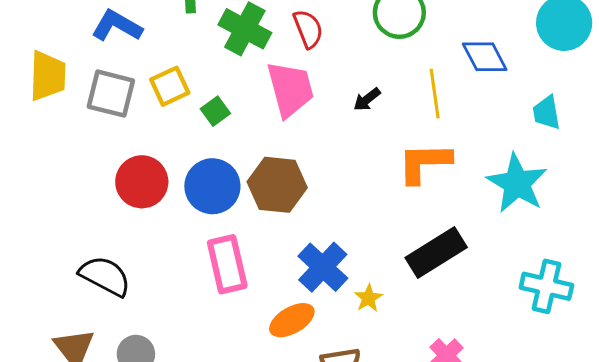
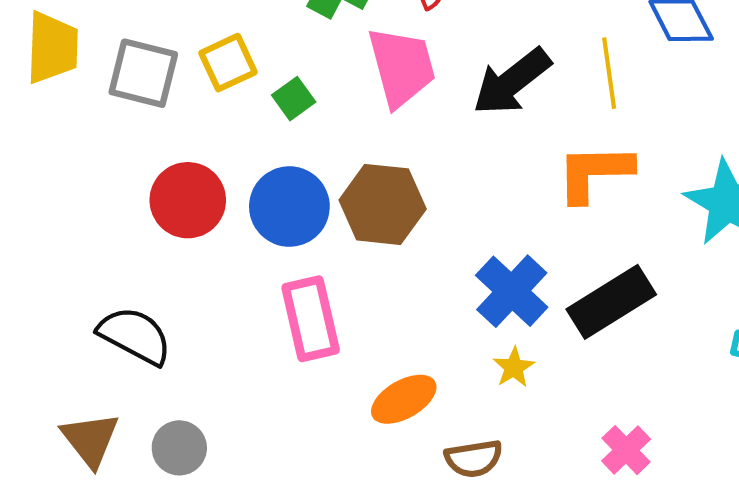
black arrow: (367, 99) -> (512, 82), size x2.0
blue cross: (323, 267) -> (512, 291), moved

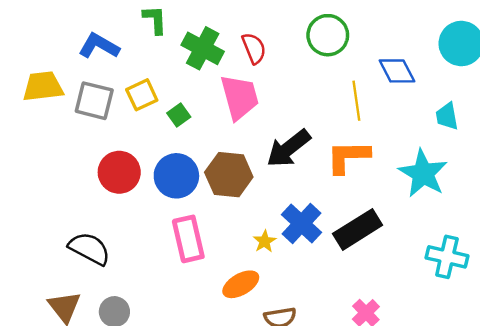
yellow trapezoid: (52, 48) -> (43, 86), turned -99
black arrow: (512, 82) -> (288, 148), moved
yellow star: (514, 367) -> (265, 241), moved

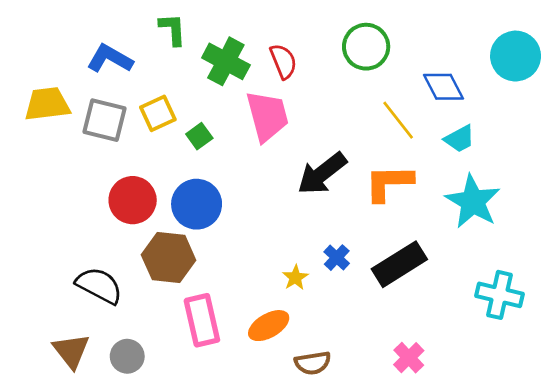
yellow line: (356, 101) -> (398, 120), turned -30
cyan trapezoid: (447, 116) -> (459, 139), moved, turned -108
brown hexagon: (229, 175) -> (169, 258), moved
blue cross: (302, 223) -> (337, 258), size x0.6
pink rectangle: (188, 239) -> (202, 320), moved

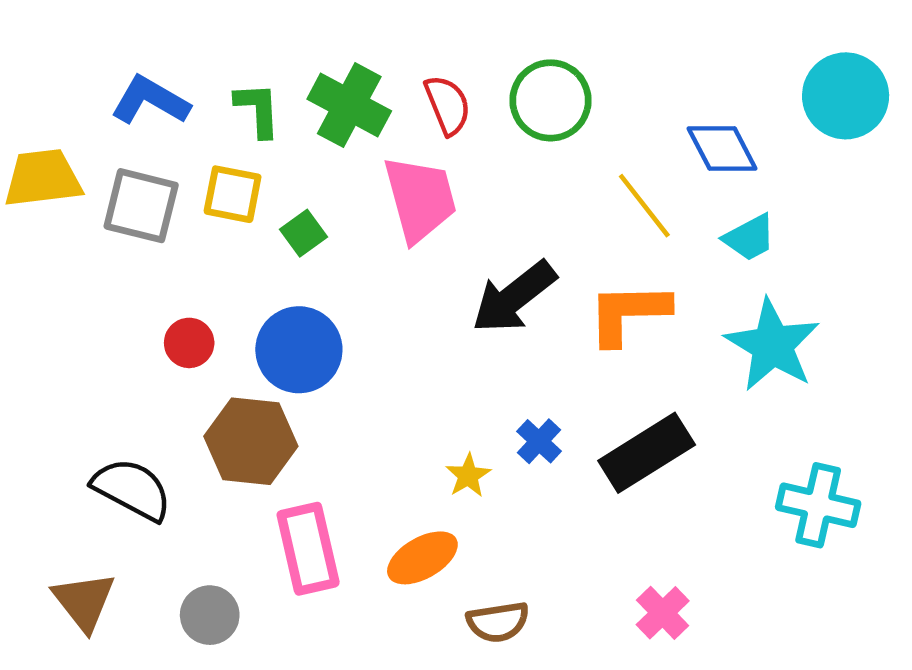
green L-shape: (173, 29) -> (258, 110), moved
green circle: (366, 47) -> (551, 100), moved
yellow square: (158, 113) -> (233, 194), turned 36
red circle: (133, 200) -> (189, 343), size x0.6
gray circle: (127, 356) -> (210, 615), moved

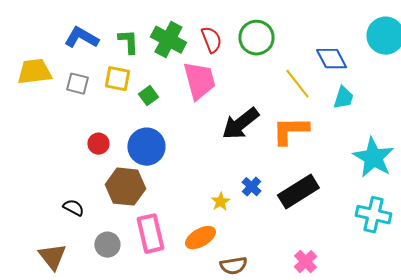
gray square: (141, 206) -> (77, 84), size x0.7
cyan trapezoid: (749, 238) -> (343, 98), turned -45
cyan star: (772, 345) -> (373, 158), moved
black semicircle: (132, 489) -> (73, 208), size x0.6
gray circle: (210, 615) -> (107, 245), moved

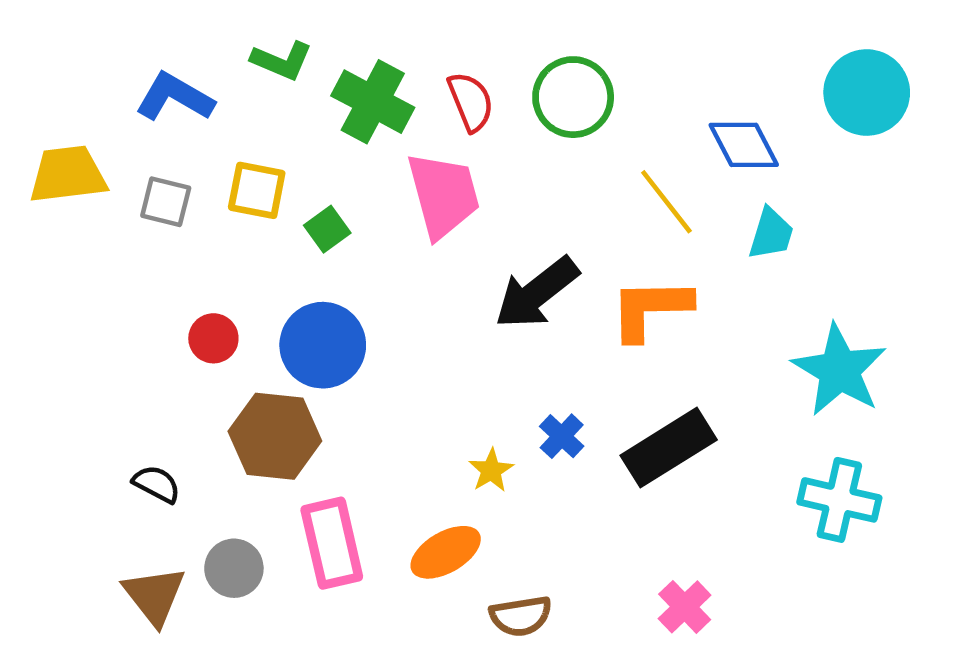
green L-shape: (128, 42) -> (282, 61), moved, turned 116
brown triangle: (52, 257) -> (154, 596), moved

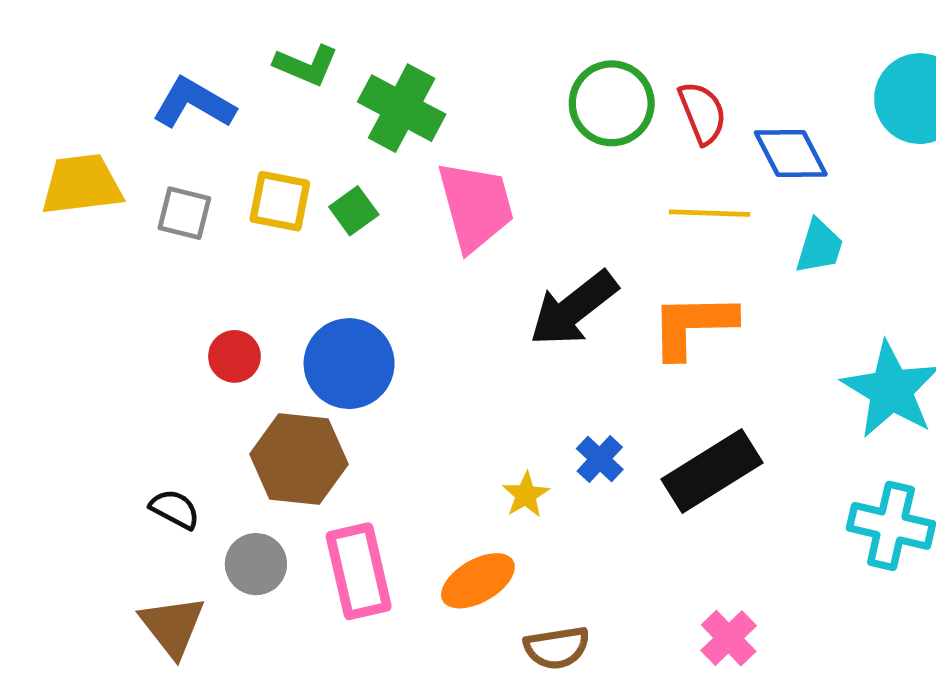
red semicircle: (471, 102) -> (702, 113), moved
yellow line: (666, 202) -> (710, 213), turned -50
green square: (327, 229) -> (354, 211), moved
gray circle: (234, 568) -> (256, 564), moved

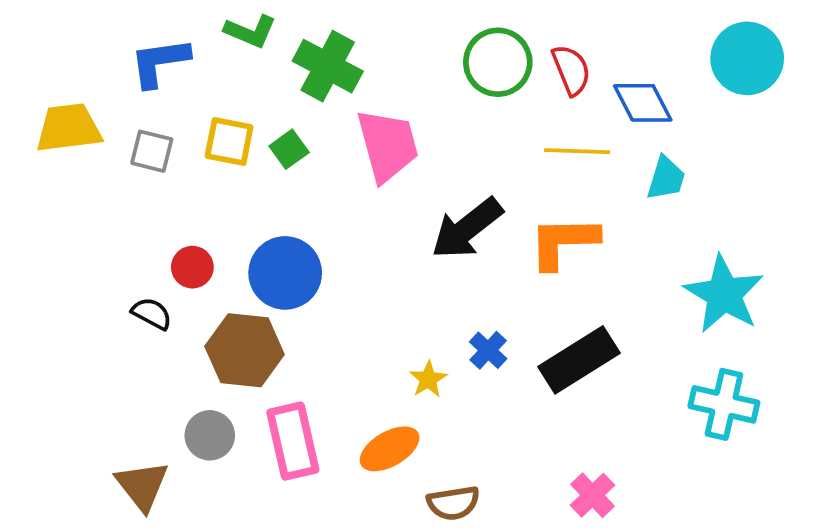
blue L-shape: (194, 103) -> (160, 62), turned -38
black semicircle: (175, 509) -> (152, 314), moved

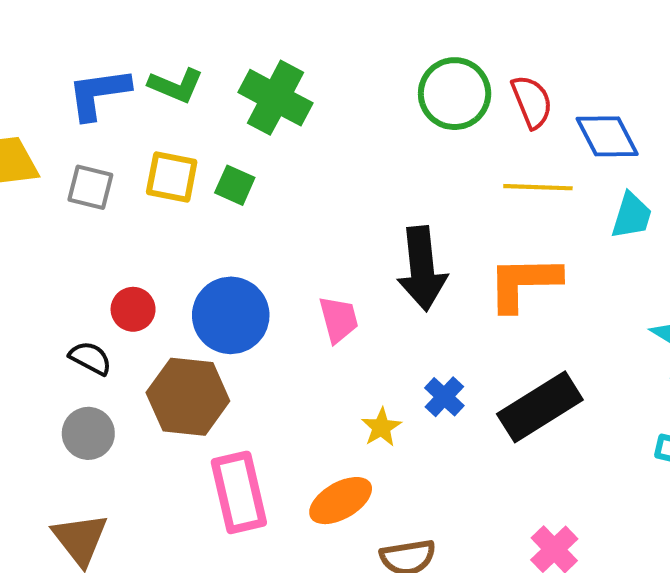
green L-shape: (250, 31) -> (176, 85), moved
pink trapezoid: (388, 145) -> (339, 319), moved, size x0.6
green square: (289, 149) -> (235, 185), turned -30
black arrow: (467, 228) -> (422, 269), turned -58
gray circle: (210, 435) -> (88, 433), moved

